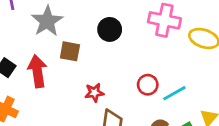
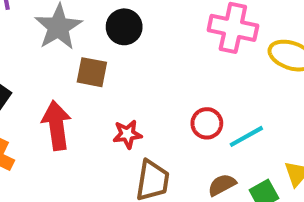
black circle: (110, 29) -> (124, 27), moved
red arrow: (37, 71) -> (57, 125), moved

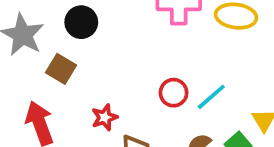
brown square: (92, 72) -> (61, 69), turned 32

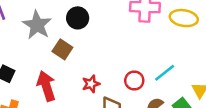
red circle: (174, 93) -> (134, 81), moved

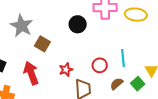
black circle: (78, 18) -> (78, 24), moved
cyan line: (165, 73) -> (123, 58), turned -54

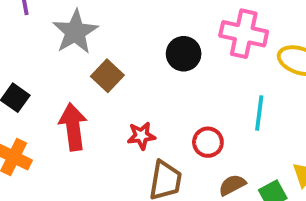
cyan line: (123, 58) -> (259, 113), moved

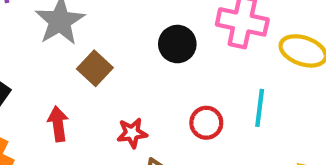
red arrow: (73, 127) -> (58, 124), size x0.7
red circle: (208, 142) -> (206, 123), moved

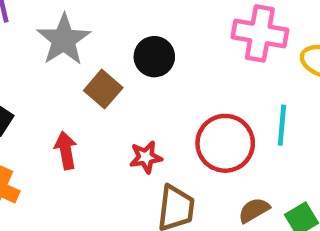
black circle: (177, 44) -> (154, 57), moved
red circle: (206, 123) -> (225, 143), size x1.6

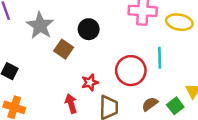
red arrow: (66, 150) -> (71, 104), moved

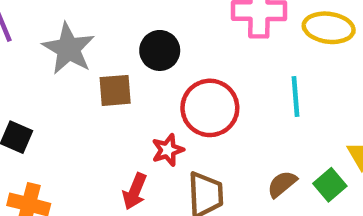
brown square: (64, 49) -> (115, 90), turned -36
red circle: (131, 71) -> (210, 108), moved
red arrow: (71, 104) -> (135, 191), turned -138

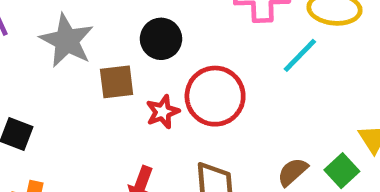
cyan line: (295, 96) -> (300, 55), moved, turned 51
red star: (168, 150) -> (163, 112), moved

